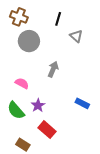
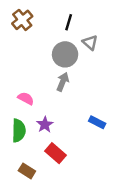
brown cross: (19, 17) -> (22, 20), turned 30
gray circle: (29, 41) -> (65, 54), moved
green semicircle: (16, 110) -> (19, 131), turned -138

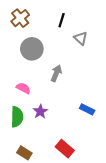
gray circle: (65, 54) -> (32, 49), moved
red rectangle: (56, 153) -> (65, 149), moved

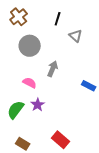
pink semicircle: (23, 88) -> (30, 83), moved
blue rectangle: (87, 109) -> (89, 86), moved
green semicircle: (17, 117) -> (16, 110), turned -144

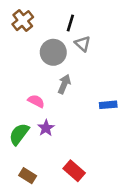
gray triangle: (76, 36) -> (83, 44), moved
gray circle: (30, 46) -> (53, 52), moved
blue rectangle: (89, 86) -> (108, 105), turned -32

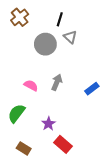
gray arrow: (64, 84) -> (57, 82), moved
blue rectangle: (108, 105) -> (92, 89), turned -32
purple star: (46, 128) -> (48, 124), moved

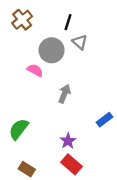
pink semicircle: (31, 85) -> (35, 70), moved
blue rectangle: (92, 89) -> (104, 120), moved
purple star: (48, 124) -> (68, 141), moved

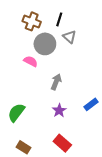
brown cross: (22, 20) -> (32, 21), moved, turned -30
purple star: (68, 141) -> (59, 110), moved

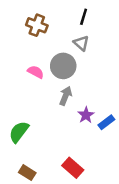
black line: (59, 19) -> (84, 17), moved
gray circle: (45, 44) -> (63, 66), moved
purple star: (59, 110) -> (86, 115), moved

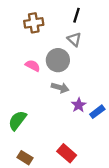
brown cross: (37, 25) -> (34, 23), turned -30
gray arrow: (66, 96) -> (60, 88), turned 84

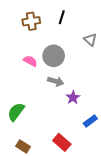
black line: (77, 15) -> (62, 17), moved
gray triangle: (74, 39) -> (90, 40), moved
blue rectangle: (97, 112) -> (90, 121), moved

